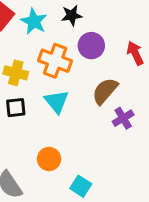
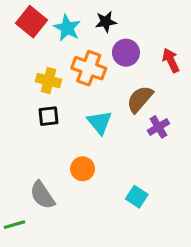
cyan triangle: (57, 102) -> (100, 122), moved
cyan square: (81, 186) -> (137, 197), moved

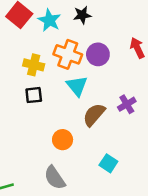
purple circle: (126, 53) -> (98, 54), moved
brown semicircle: (140, 99) -> (94, 115), moved
cyan triangle: (100, 122) -> (77, 86), moved
gray semicircle: (42, 195) -> (55, 178), moved

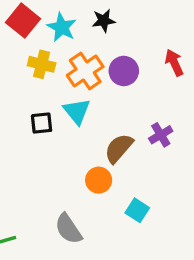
orange cross: (68, 54) -> (85, 71), turned 36
yellow cross: (34, 65) -> (42, 64), moved
cyan triangle: (77, 86) -> (77, 111), moved
orange circle: (63, 140) -> (99, 180), moved

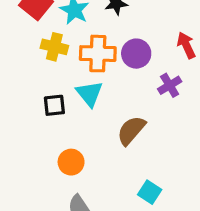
orange cross: (85, 71) -> (98, 54), turned 36
purple cross: (161, 135) -> (170, 85), moved
orange circle: (99, 180) -> (71, 162), moved

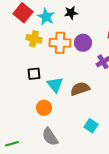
cyan triangle: (89, 94) -> (55, 85), moved
brown semicircle: (131, 130) -> (80, 89), turned 30

